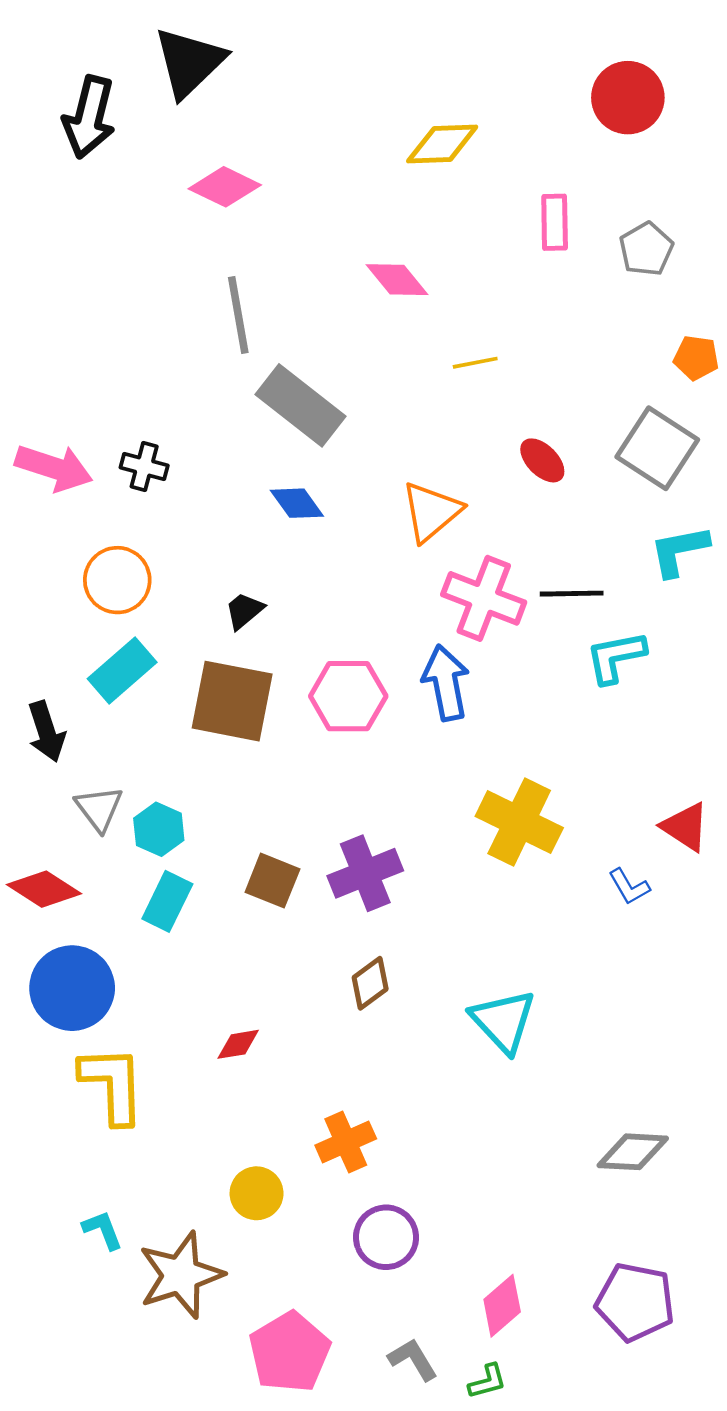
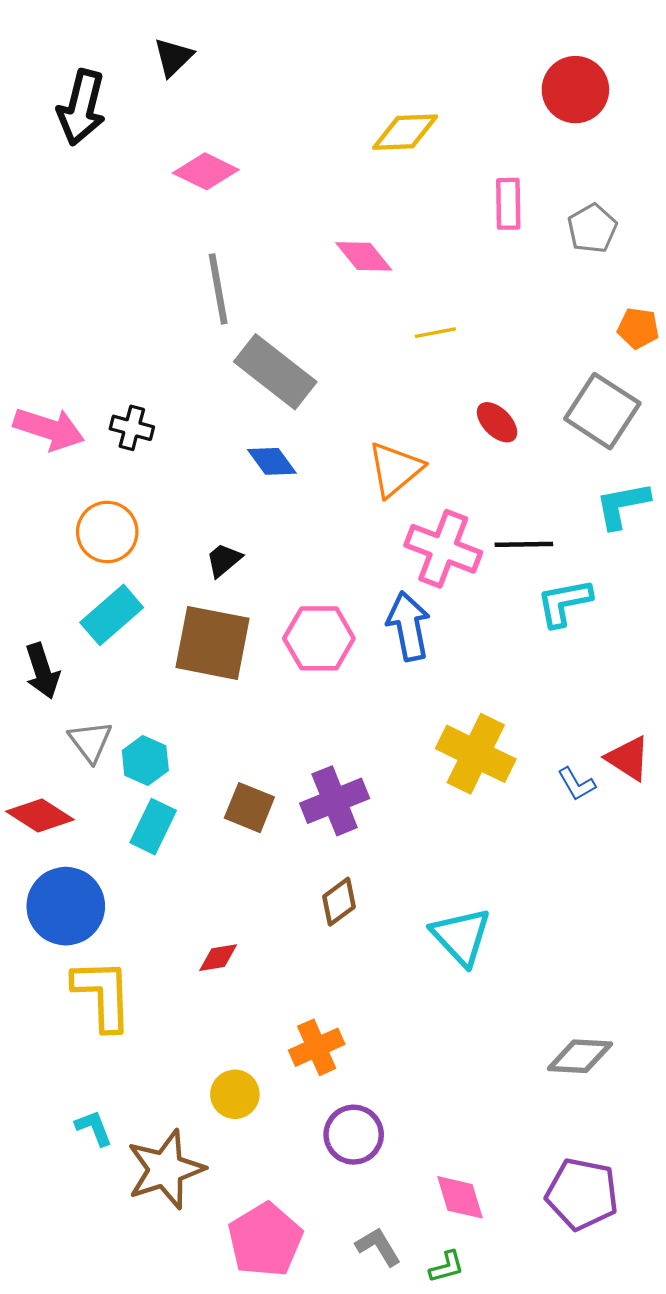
black triangle: (189, 62) -> (173, 57), size x0.6
blue L-shape: (629, 887) -> (577, 784), moved
pink diamond: (502, 1306) -> (460, 1197), turned -66

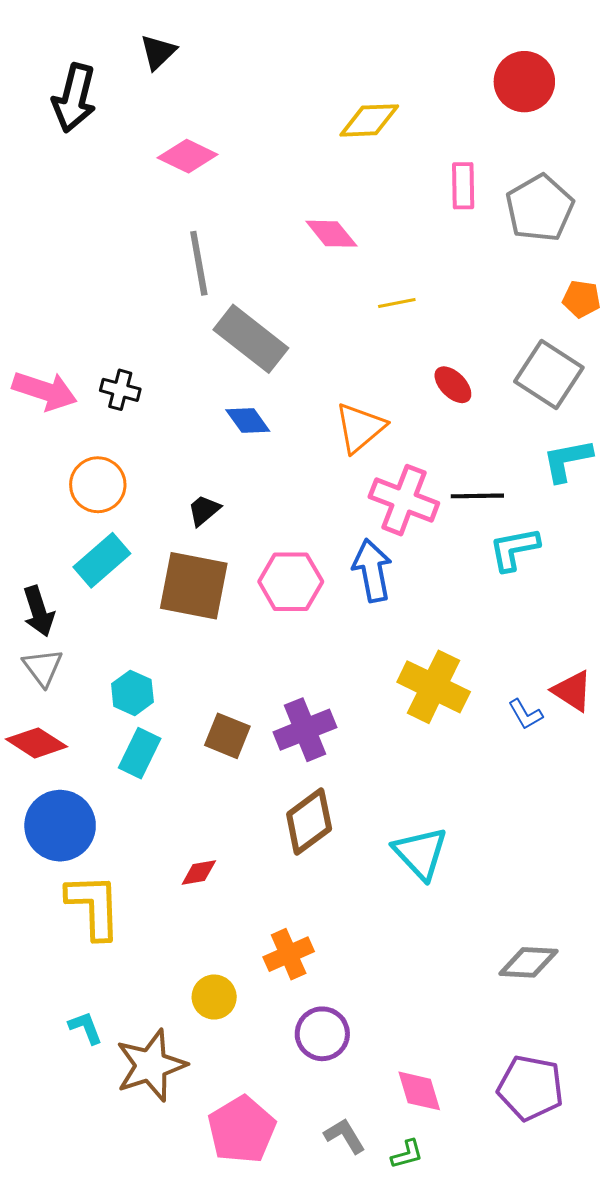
gray pentagon: (592, 228) -> (540, 208), size x1.5
gray triangle: (90, 741) -> (43, 667), moved
brown diamond: (339, 902) -> (309, 822), size x1.5

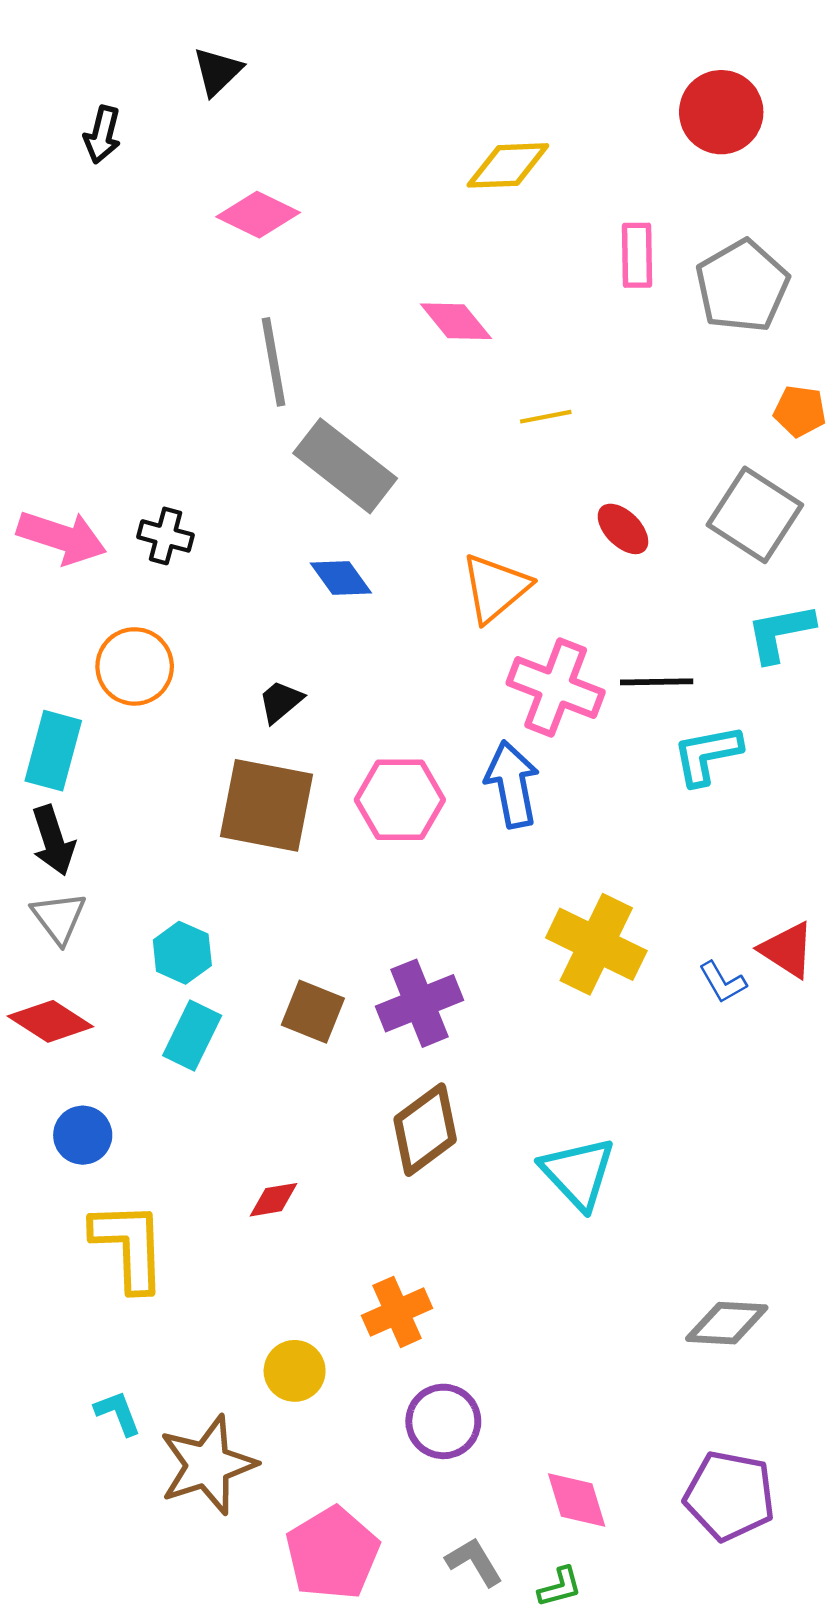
black arrow: (74, 98) -> (102, 135), size x0.6
cyan rectangle: (102, 560) -> (53, 751), moved, turned -34
blue circle: (60, 826) -> (83, 1135), size x0.6

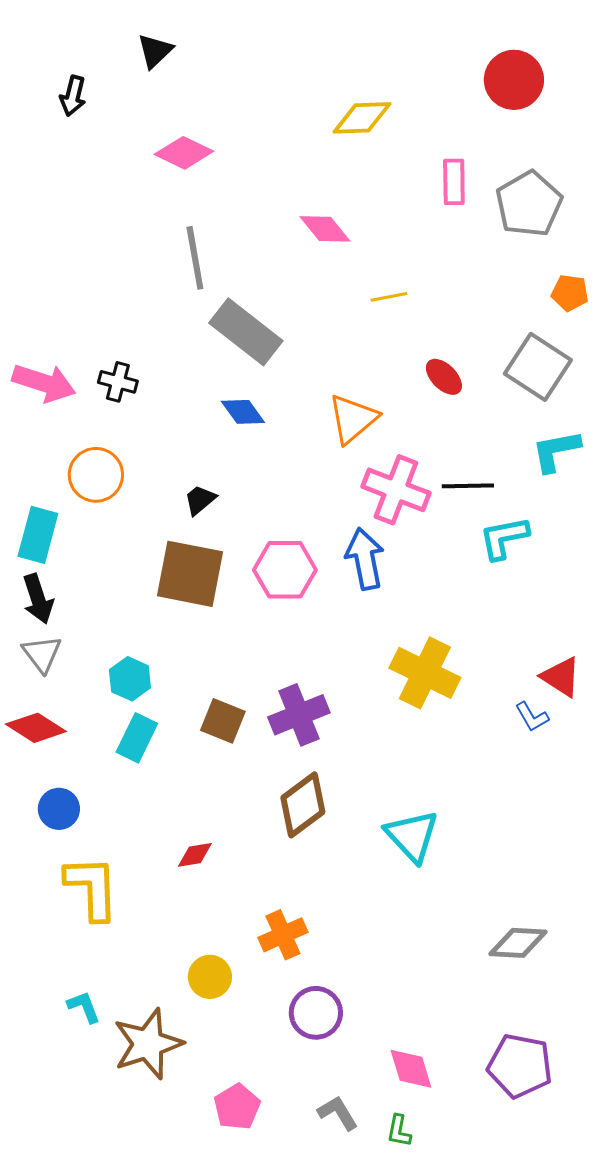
blue L-shape: (723, 982) -> (532, 717), moved
pink pentagon: (332, 1553) -> (237, 1107), size x0.7
green L-shape: (560, 1587) -> (399, 1131), turned 116

